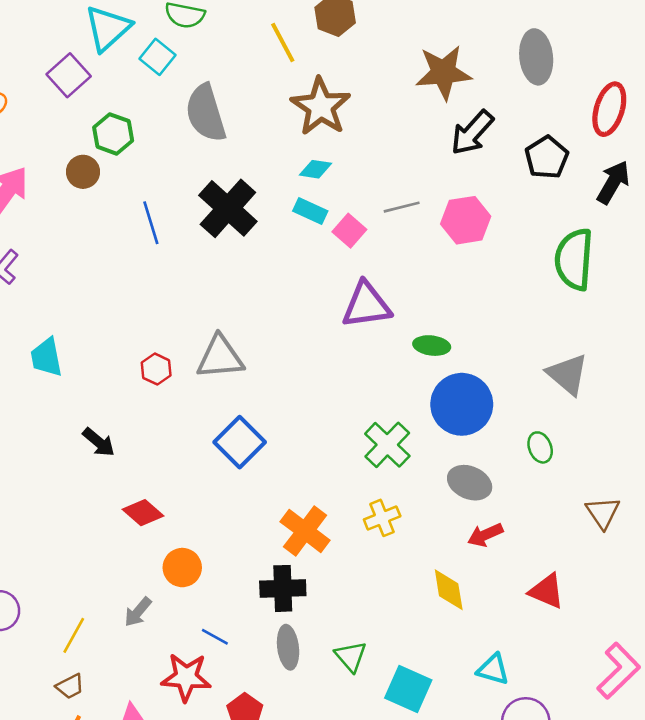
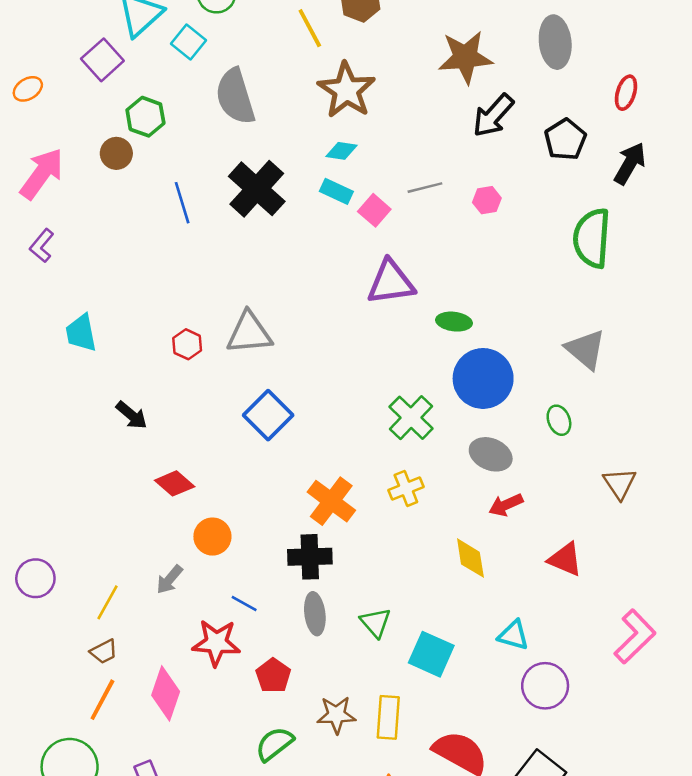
red ellipse: (609, 109) -> (626, 93), size x0.7
pink hexagon: (466, 220) -> (487, 200), size x0.6

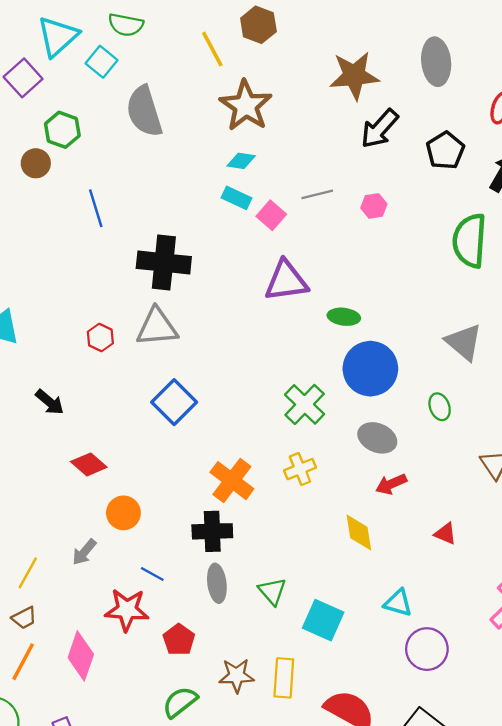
black cross: (257, 189) -> (164, 262), moved, turned -36
red triangle: (565, 559) -> (445, 534), size x0.7

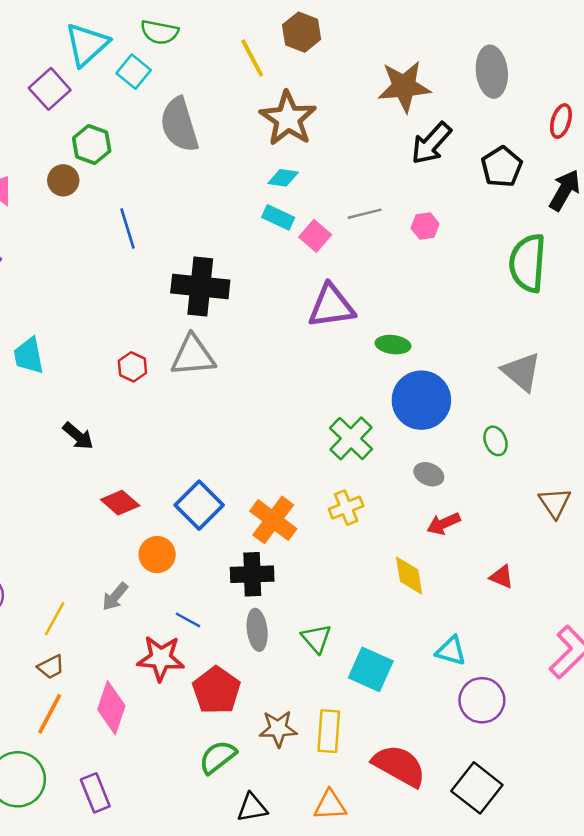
blue square: (174, 402) -> (199, 505), moved
gray ellipse: (377, 438) -> (429, 474), size x0.7
red pentagon: (179, 640) -> (216, 690), size x1.4

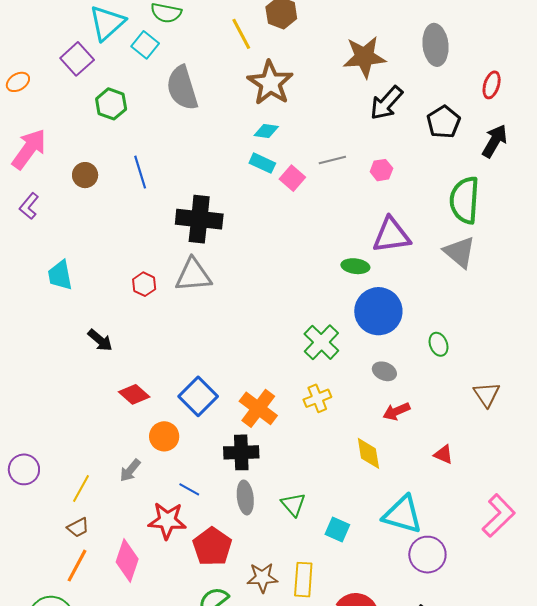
brown circle: (63, 180) -> (85, 175), moved
purple triangle: (331, 306) -> (391, 235), moved
gray triangle: (521, 372) -> (460, 252), moved
cyan triangle: (451, 651) -> (402, 514), size x1.6
cyan square: (371, 669) -> (337, 530), size x0.7

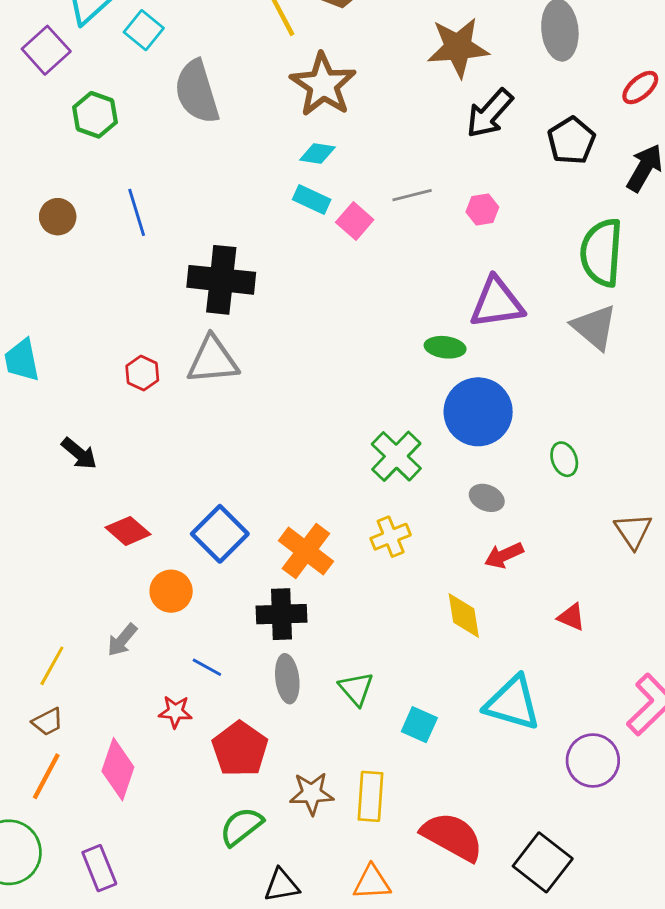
red ellipse: (492, 85) -> (640, 88), turned 32
red star: (167, 521) -> (175, 712), size x0.6
purple circle: (427, 555) -> (593, 760), moved

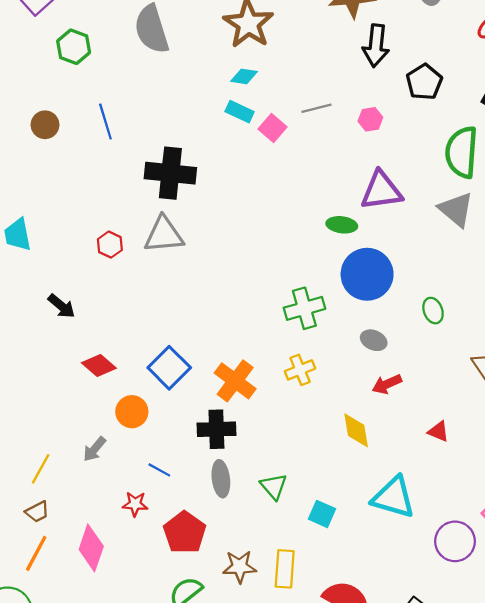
black arrow: (490, 113) -> (376, 46), turned -36
black pentagon: (571, 141) -> (424, 82), moved
green cross: (396, 456) -> (304, 308), turned 30

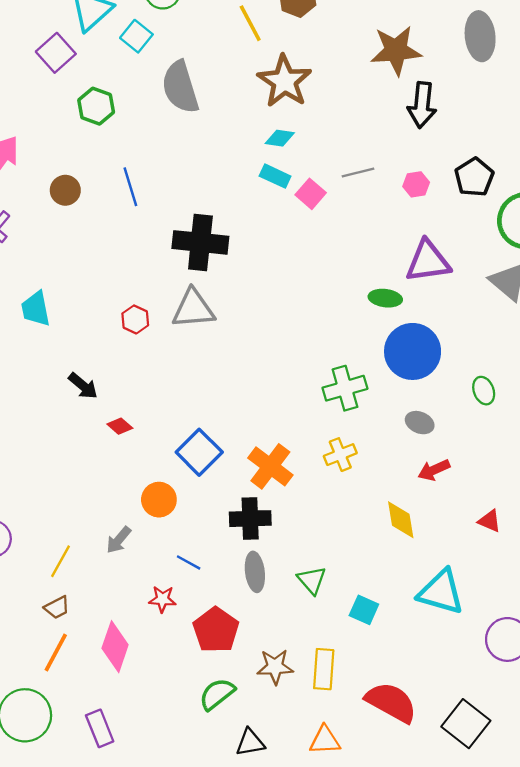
black pentagon: (424, 82) -> (474, 177), moved
red diamond: (99, 365) -> (120, 426), moved, size x0.7

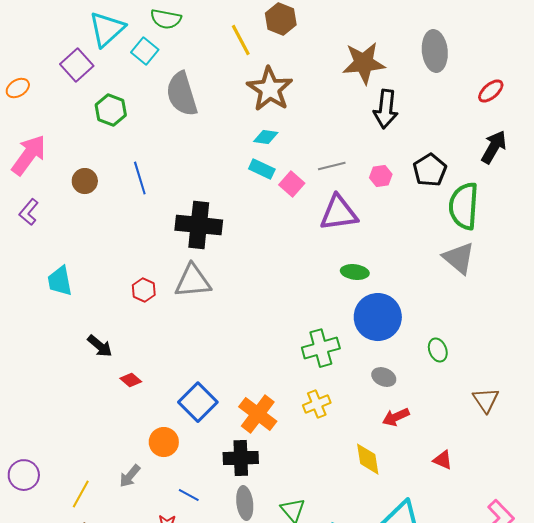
purple triangle: (428, 261) -> (339, 213), moved

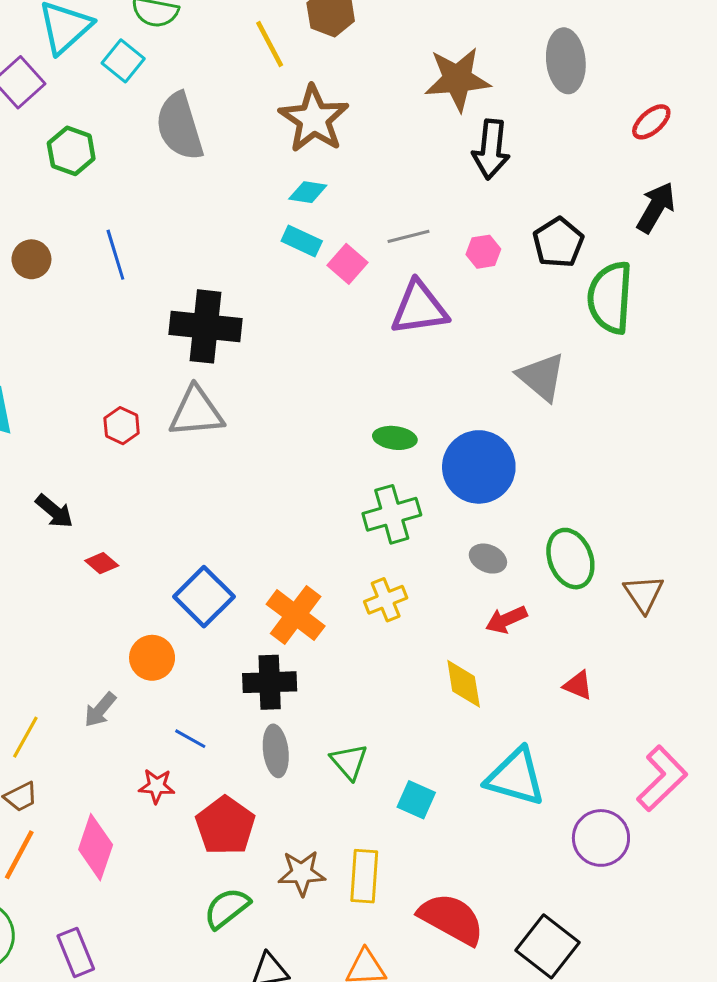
gray triangle: (459, 258) -> (541, 377), moved
green ellipse: (355, 272) -> (395, 438), moved
green ellipse: (438, 350) -> (570, 559), moved, size x1.6

